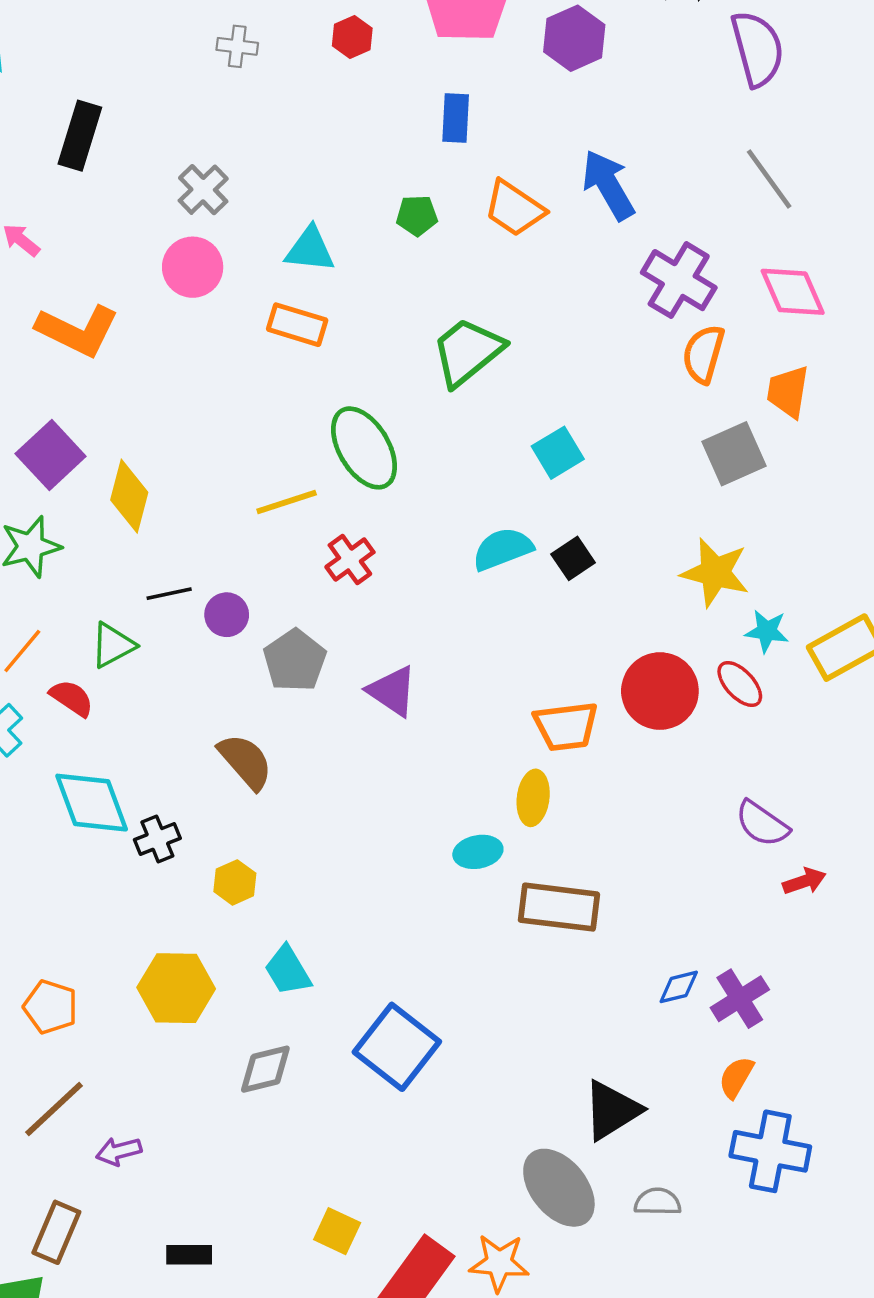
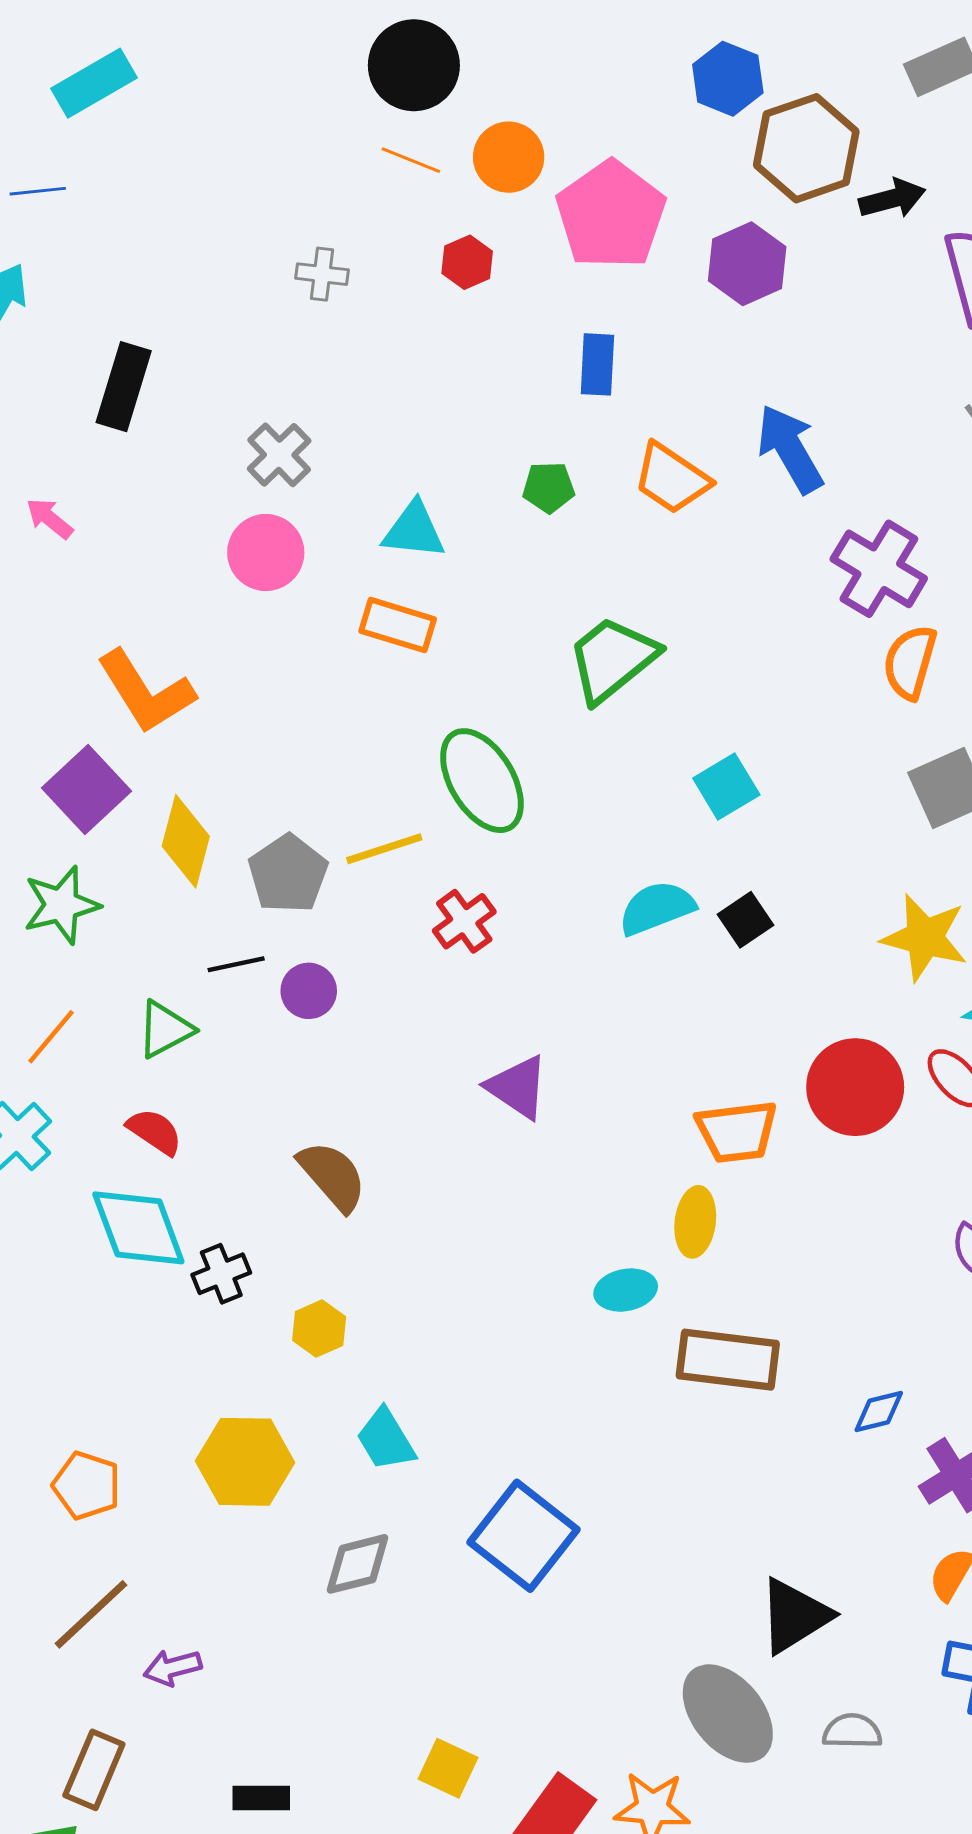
orange L-shape: (78, 331) -> (146, 692), moved, turned 32
gray pentagon: (295, 660) -> (288, 874), moved
red semicircle: (72, 698) -> (155, 1132), moved
blue diamond: (679, 987) -> (879, 1411), moved

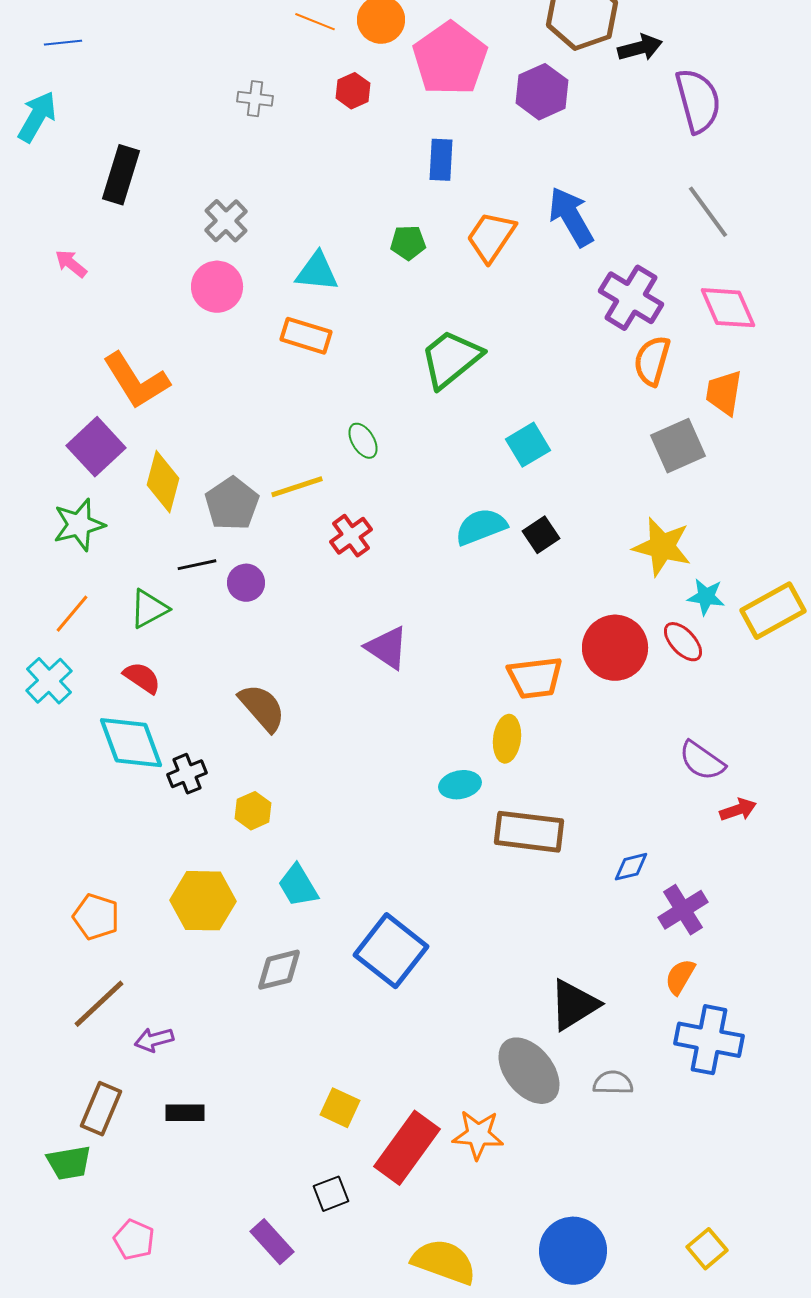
orange trapezoid: (672, 478) -> (491, 237), turned 90
green ellipse: (482, 781) -> (363, 441), size x0.5
black rectangle: (261, 1798) -> (185, 1113), moved

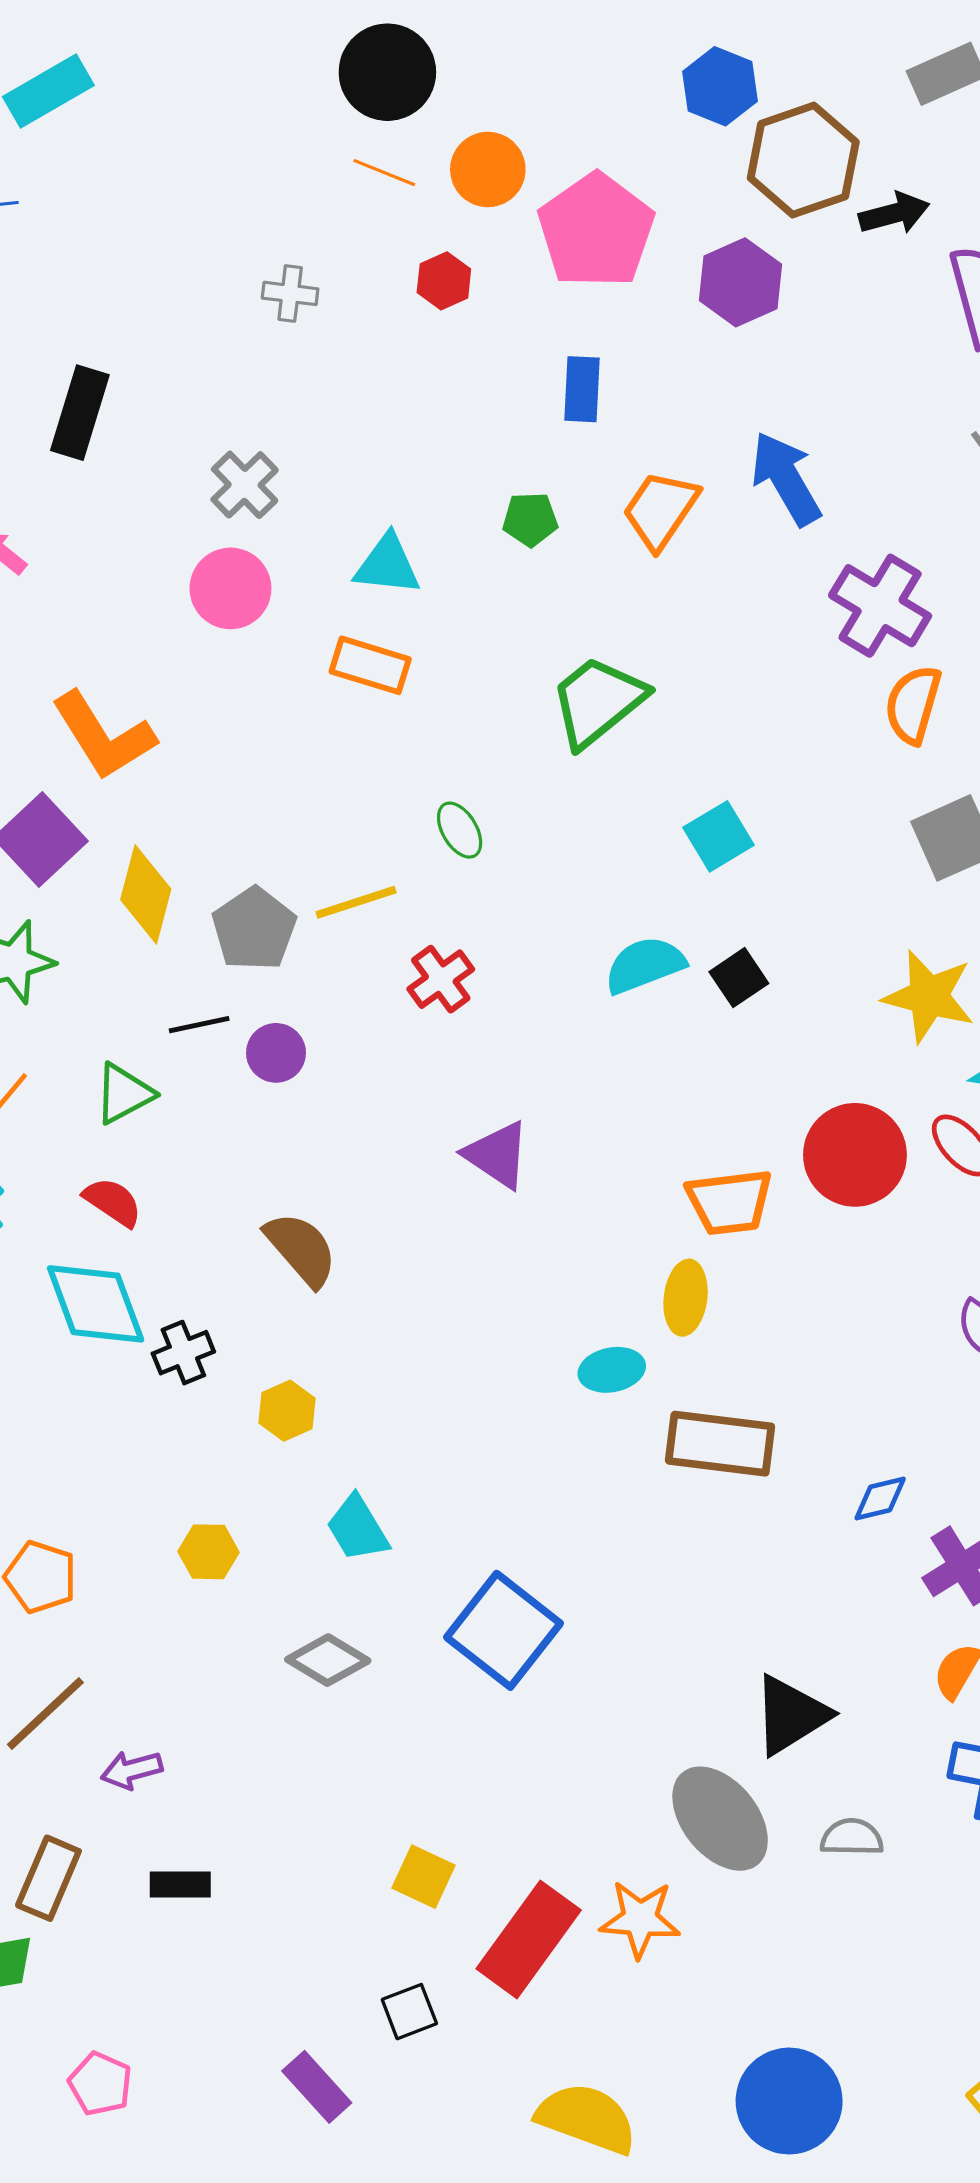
yellow hexagon: (203, 901) -> (209, 1552), size x0.6
gray diamond: (279, 970) -> (328, 1660), turned 45

